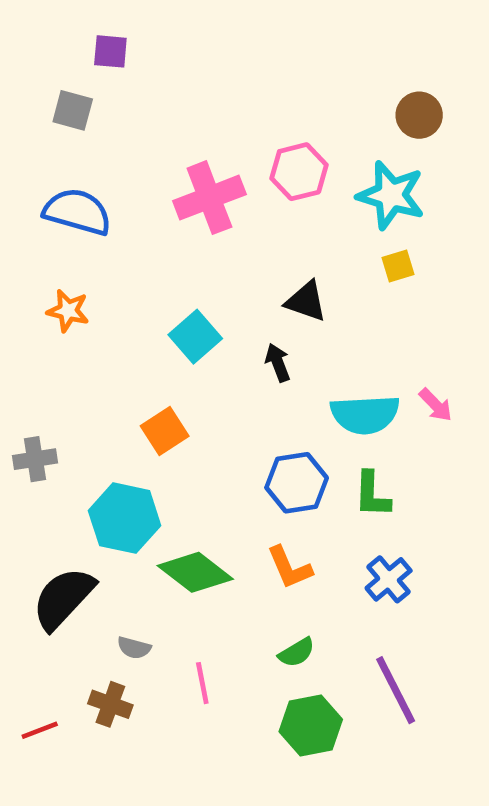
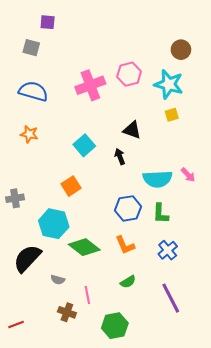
brown cross: (110, 704) -> (67, 312), moved
green hexagon: (311, 726) -> (115, 326), moved
red line: (40, 730) -> (16, 325), moved

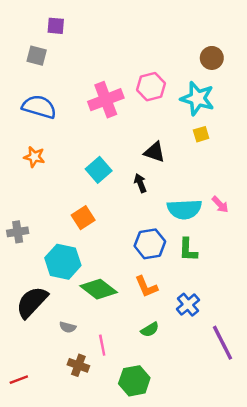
blue cross: (168, 250) -> (188, 305), moved
purple line: (171, 298) -> (223, 343), moved

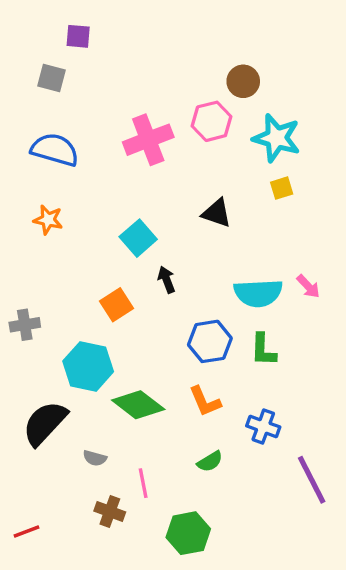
brown circle: (212, 58) -> (243, 81), moved
black arrow: (140, 183) -> (167, 280), moved
blue cross: (188, 305) -> (263, 426), turned -30

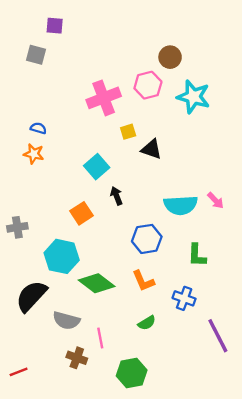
blue semicircle: (55, 150) -> (38, 128), moved, size x0.5
yellow square: (282, 188) -> (128, 132), moved
green L-shape: (263, 350) -> (197, 255), moved
gray semicircle: (95, 458) -> (66, 321), size x1.6

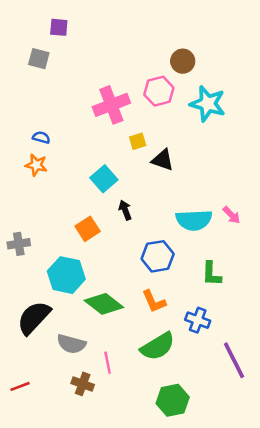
green semicircle: (147, 323) -> (158, 346), size x1.8
red line: (19, 372) -> (20, 386), moved
green hexagon: (132, 373) -> (173, 400), moved

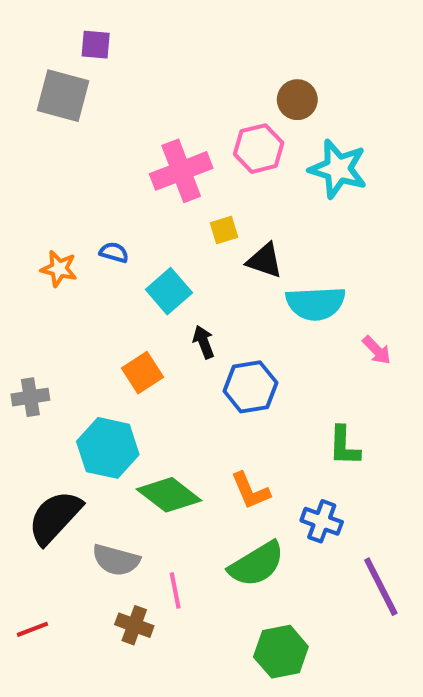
gray square: (39, 59) -> (63, 96), size x1.5
blue semicircle: (41, 137) -> (114, 252), moved
cyan semicircle: (194, 220) -> (316, 303), moved
blue hexagon: (158, 256) -> (250, 387), moved

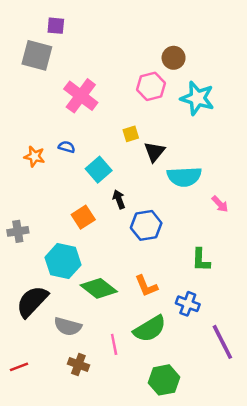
pink cross: (181, 171) -> (81, 96), moved, turned -32
black triangle: (265, 261) -> (155, 152), turned 50
pink line: (175, 591) -> (114, 344), moved

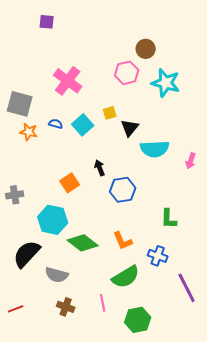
gray square: (37, 55) -> (20, 104), moved
cyan square: (99, 170) -> (83, 125), moved
pink arrow: (220, 204) -> (191, 161), moved, turned 63
pink line: (114, 344) -> (103, 303), moved

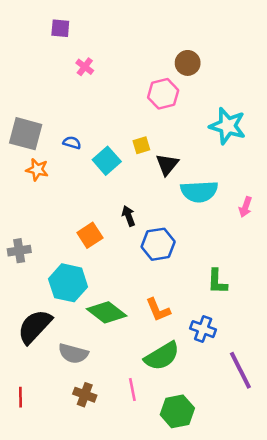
pink cross: (68, 81) -> (85, 67), moved, size x0.5
cyan star: (166, 83) -> (227, 126), moved
blue semicircle: (56, 124) -> (72, 143), moved
red line: (16, 309) -> (20, 397), turned -70

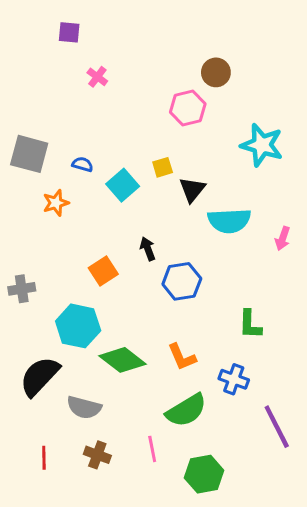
orange star: (37, 170) -> (56, 203), moved, turned -30
red line: (20, 397) -> (44, 458), moved

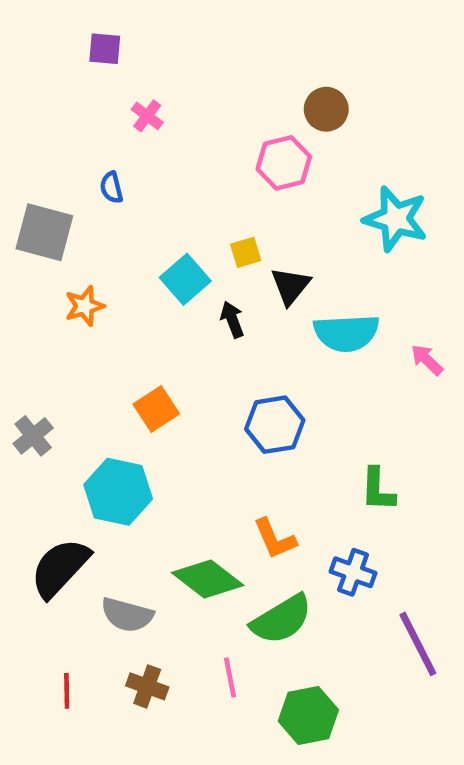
blue semicircle: (83, 164) -> (111, 188), moved, turned -120
pink arrow: (283, 238) -> (427, 360), turned 115
black arrow: (148, 249) -> (232, 320), moved
gray cross: (22, 289) -> (33, 436), turned -30
green diamond: (123, 360) -> (208, 579), moved

